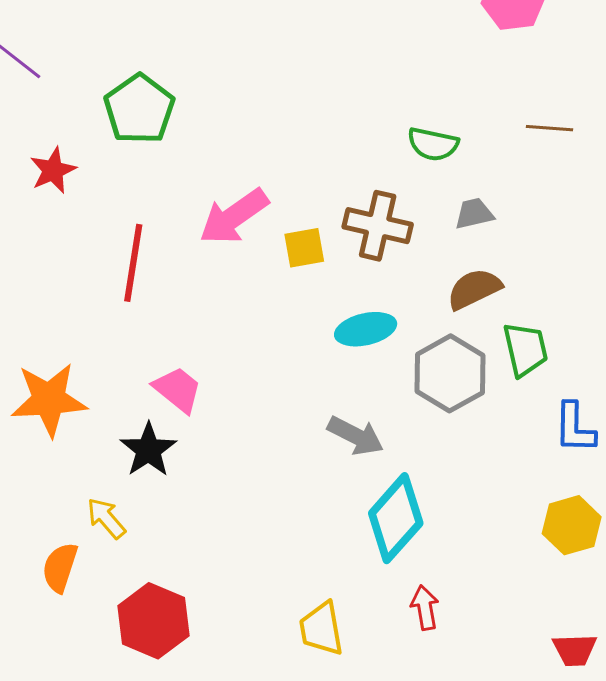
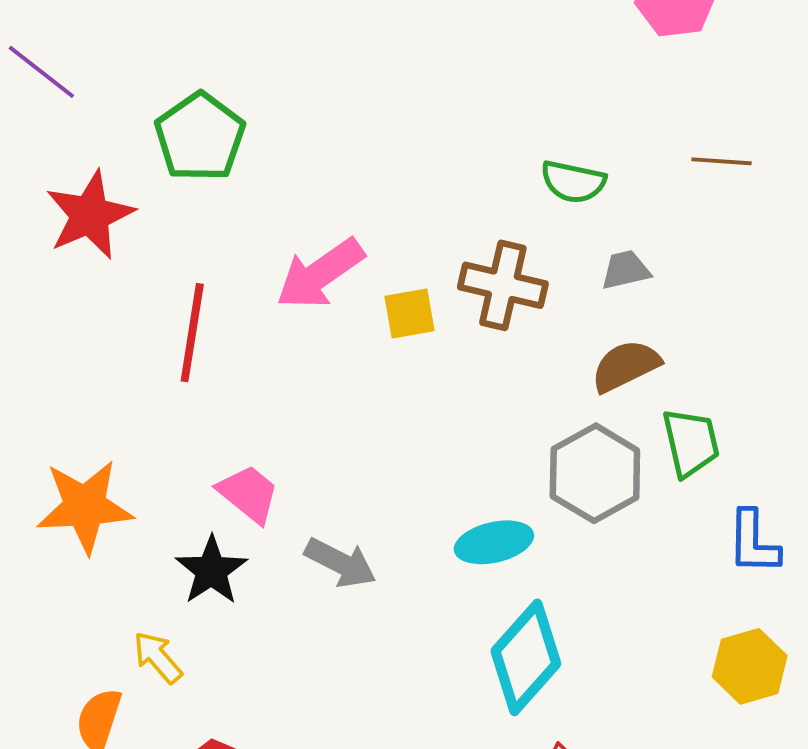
red star: (53, 170) -> (90, 215), size x1.5
cyan ellipse: (366, 329) -> (494, 542), moved
gray arrow: (356, 436) -> (341, 563), moved

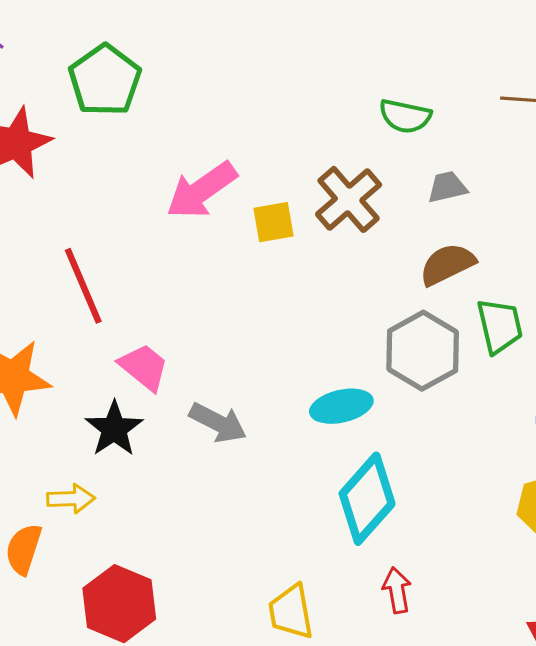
brown cross: (503, 285) -> (349, 199), turned 36
red line: (192, 333) -> (83, 286), moved, turned -32
yellow arrow: (158, 657) -> (71, 499), turned 129

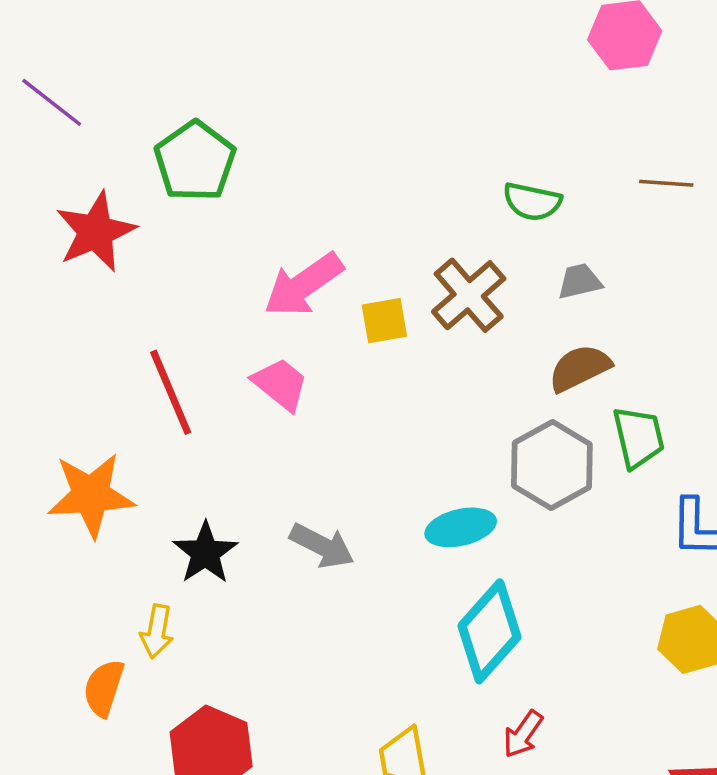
pink trapezoid: (144, 367) -> (280, 384), moved
yellow arrow: (71, 499) -> (157, 631), turned 102
red arrow: (397, 590) -> (523, 734), turned -135

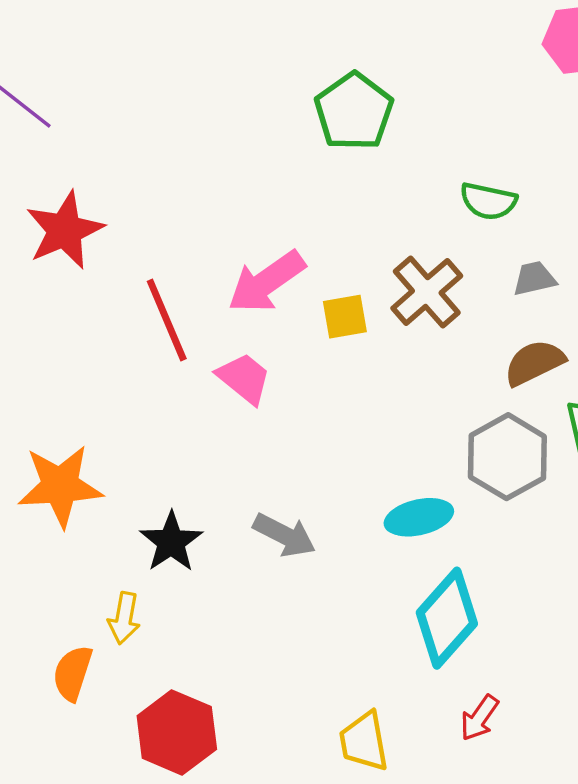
green pentagon: (195, 161) -> (354, 112), moved
red line: (171, 392) -> (167, 320), moved

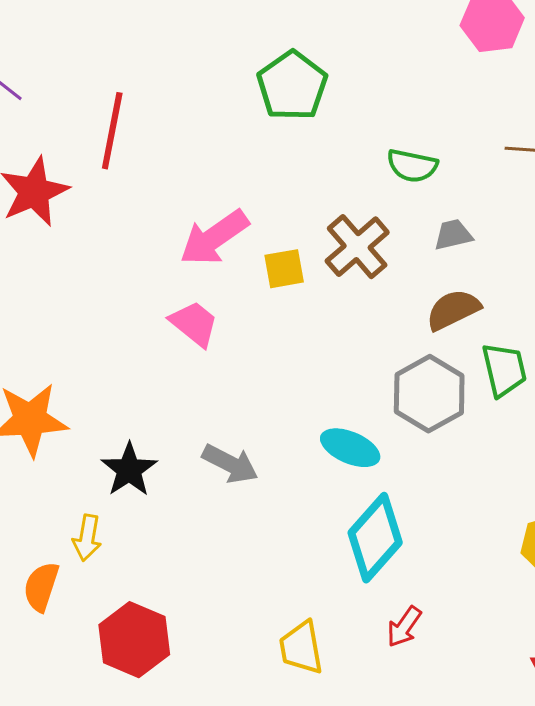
red line: (167, 320) -> (112, 131), moved, turned 34
cyan ellipse: (419, 517) -> (350, 448), turned 36

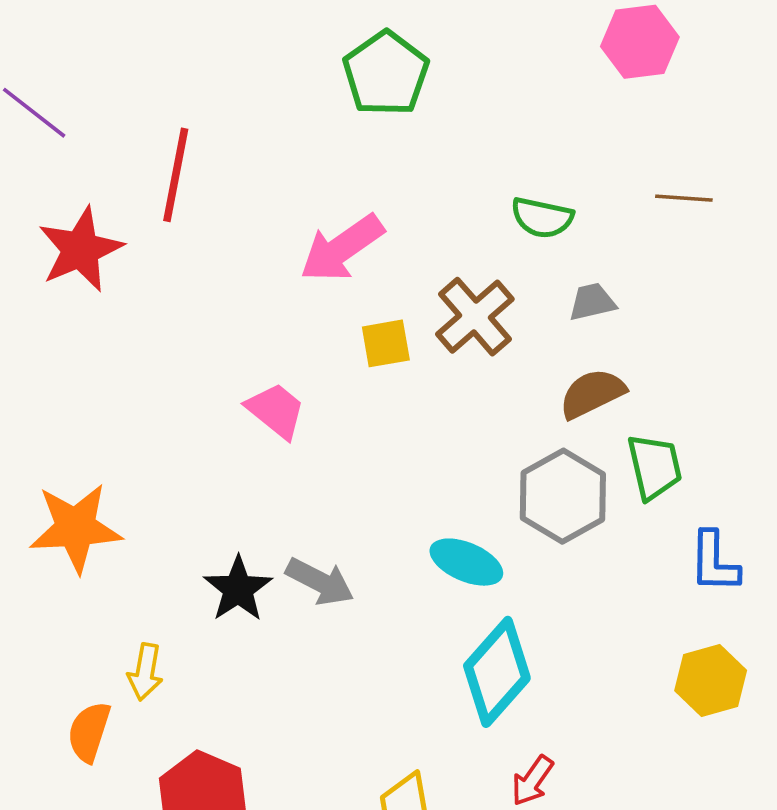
green pentagon: (292, 86) -> (386, 74), moved
pink arrow: (214, 238) -> (342, 248), moved
black star: (129, 470) -> (238, 589), moved

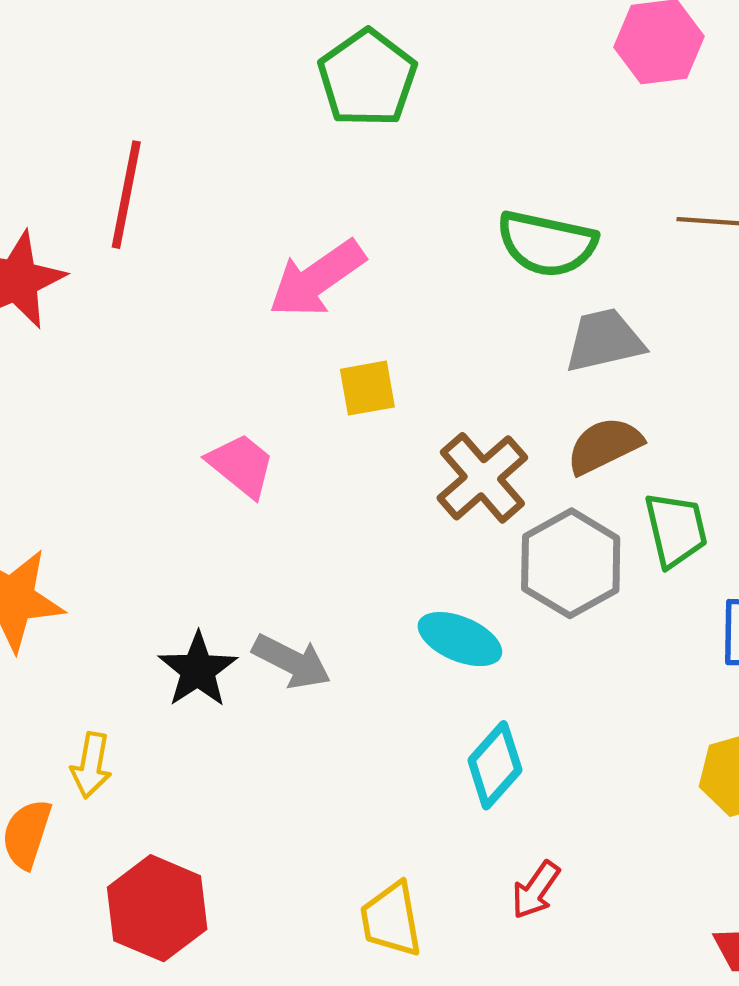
green semicircle: (542, 218) -> (547, 244), size x1.4
gray trapezoid: (592, 302) -> (604, 340), size x1.5
brown cross: (475, 317) -> (482, 478), moved
cyan diamond: (497, 672) -> (495, 765), size x0.7

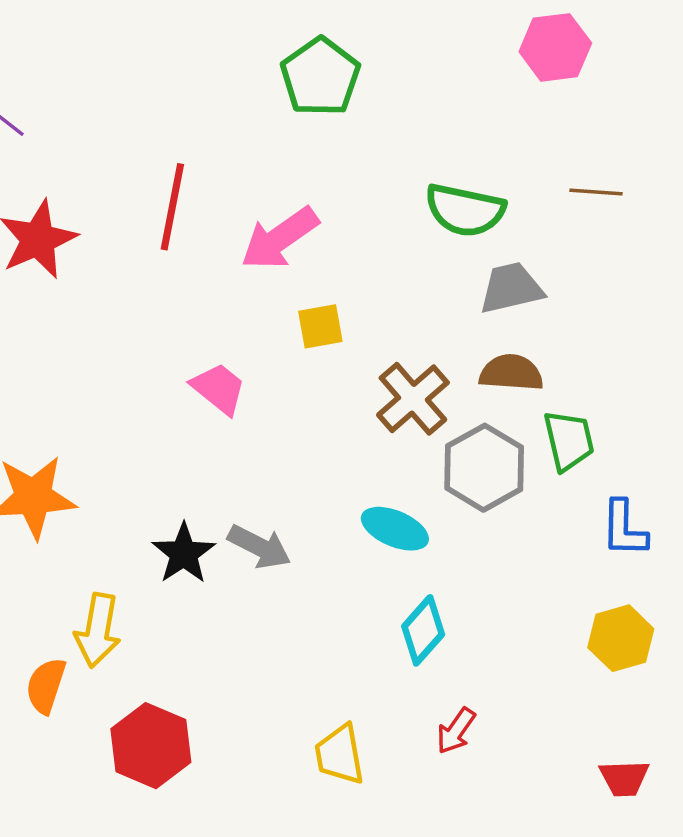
red line: (126, 195) -> (172, 207), moved
brown semicircle: (604, 446) -> (511, 373), turned 30
yellow arrow: (91, 765) -> (98, 630), size x1.4

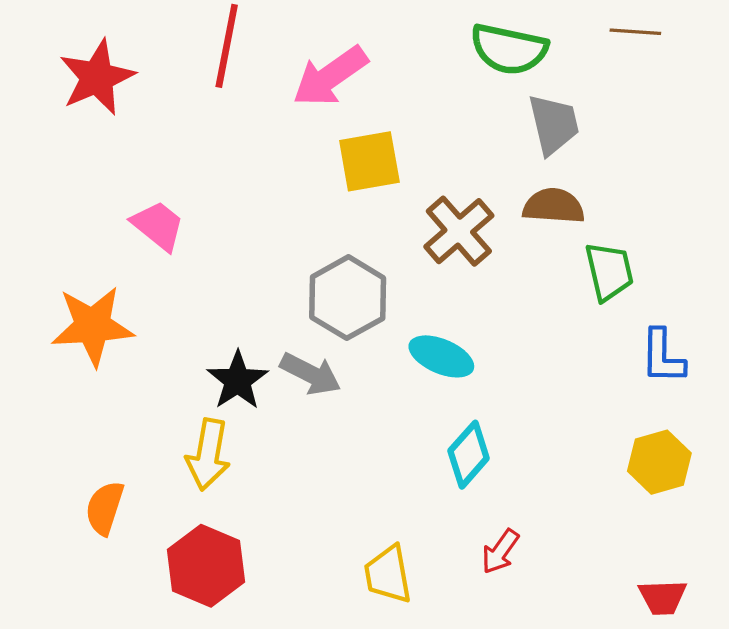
gray trapezoid: (511, 288) -> (554, 124), turned 90
yellow square: (320, 326) -> (369, 161), size x1.4
pink trapezoid: (219, 389) -> (158, 226), moved
gray hexagon: (484, 468) -> (348, 298), moved
yellow arrow: (98, 630) -> (208, 455), moved

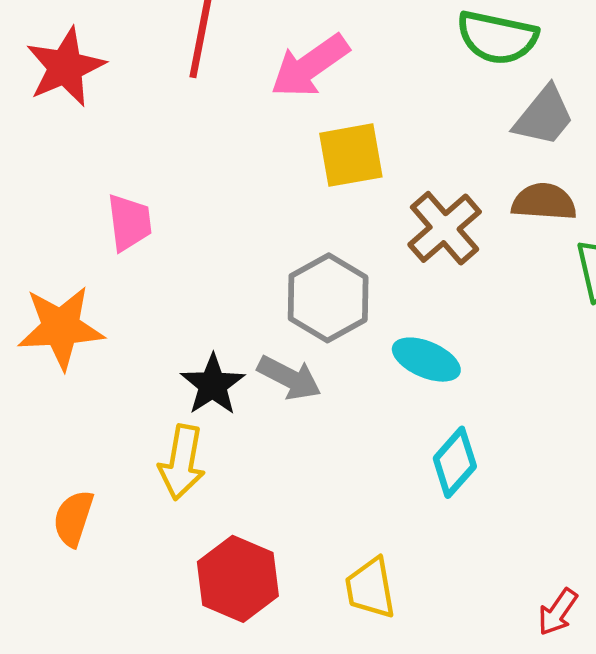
gray trapezoid: (554, 124) -> (544, 116), turned 52
pink trapezoid: (158, 226) -> (129, 222), turned 44
red arrow: (500, 552) -> (558, 612), moved
red hexagon: (206, 566) -> (238, 579), moved

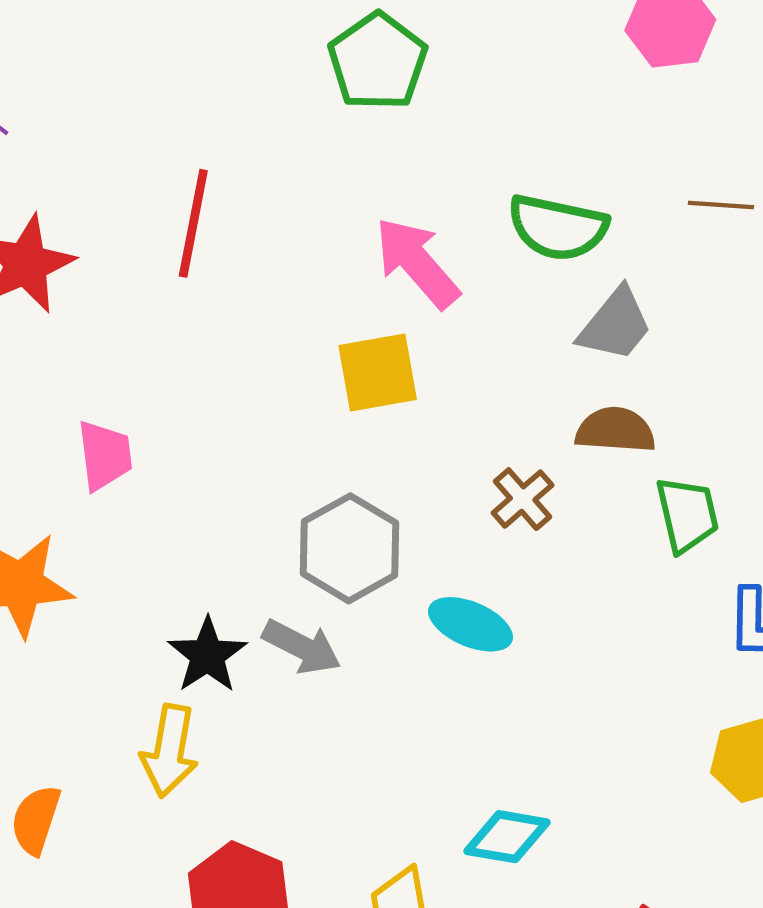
pink arrow: (310, 66) -> (417, 263), moved, turned 84
brown cross: (445, 228) -> (523, 499), moved, size x0.7
cyan diamond: (455, 462) -> (507, 837), moved, turned 58

